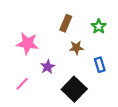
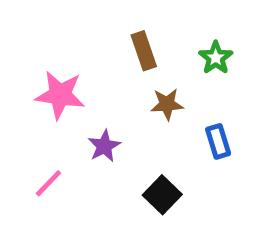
brown rectangle: (66, 23) -> (144, 51), turned -42
black square: (74, 89) -> (162, 195), size x0.7

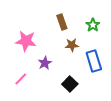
blue rectangle: (218, 141) -> (94, 61), size x1.5

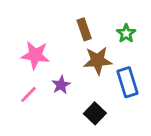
brown star: (72, 45) -> (98, 61), size x1.5
pink line: (21, 79) -> (28, 94), moved

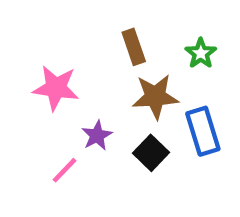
pink line: (28, 94) -> (64, 170), moved
black square: (95, 113) -> (151, 153), moved

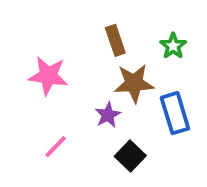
purple star: (97, 136) -> (108, 115), moved
black square: (151, 153) -> (130, 156), moved

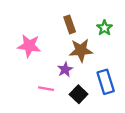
blue rectangle: (175, 113) -> (106, 82), moved
pink line: (56, 147) -> (46, 89), moved, turned 56

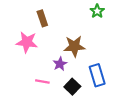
brown rectangle: (70, 24) -> (42, 18), moved
green star: (104, 28) -> (97, 11), moved

